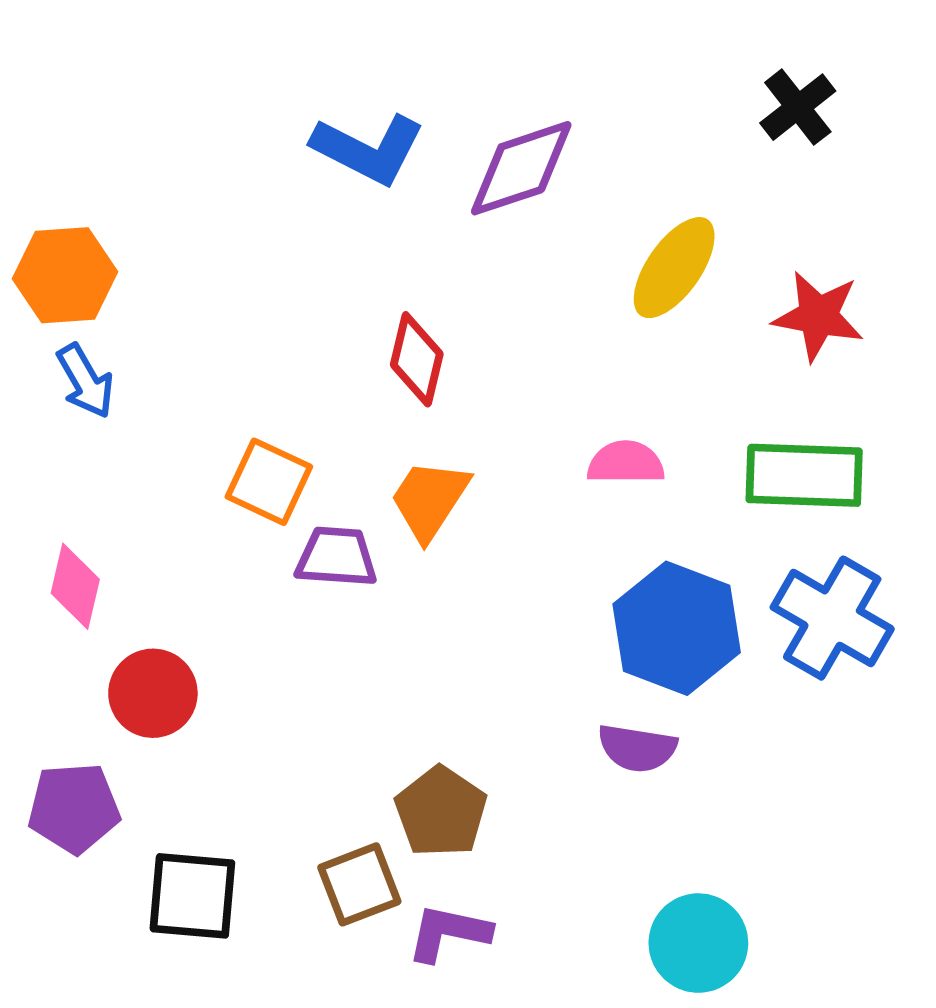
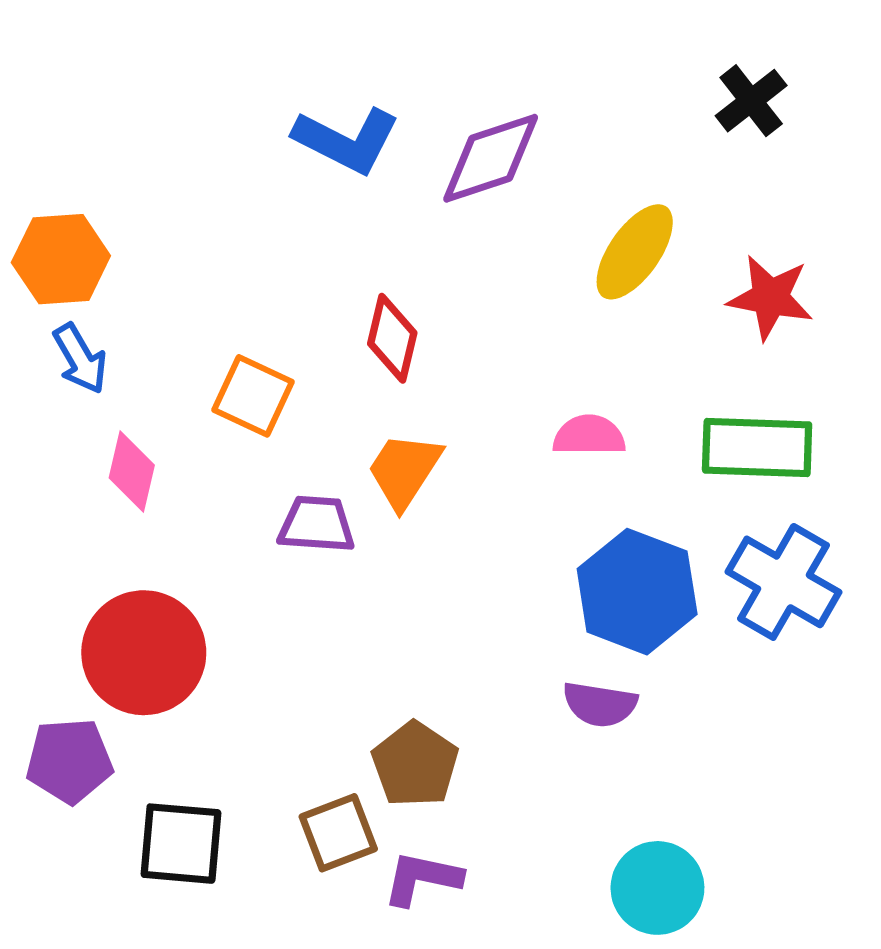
orange square: (269, 482) -> (253, 396), moved
pink diamond: (75, 586) -> (132, 471), moved
red circle: (153, 693) -> (144, 653), size x1.5

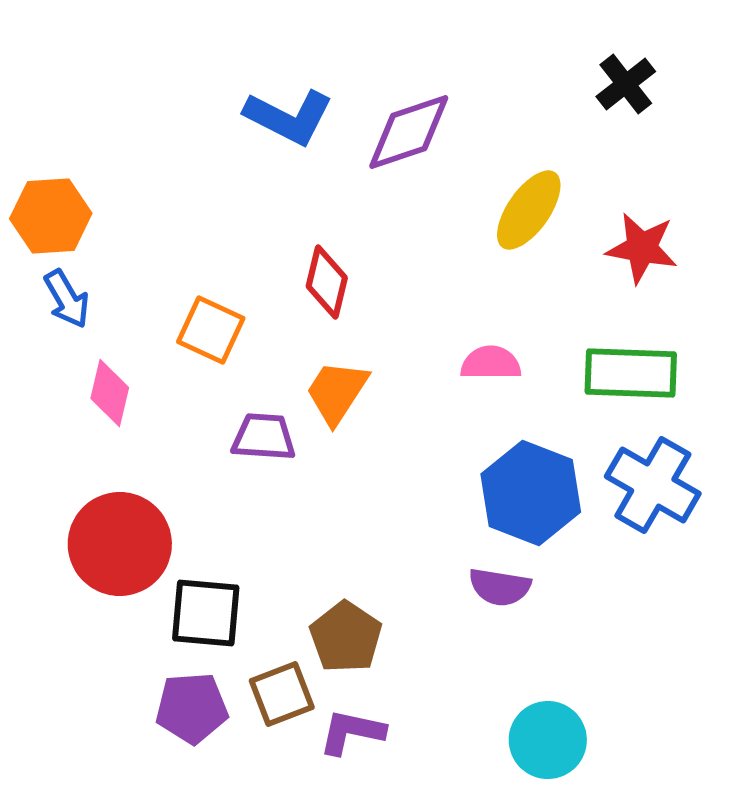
purple pentagon: (69, 761) -> (192, 708), moved
black square: (181, 844) -> (206, 613), moved

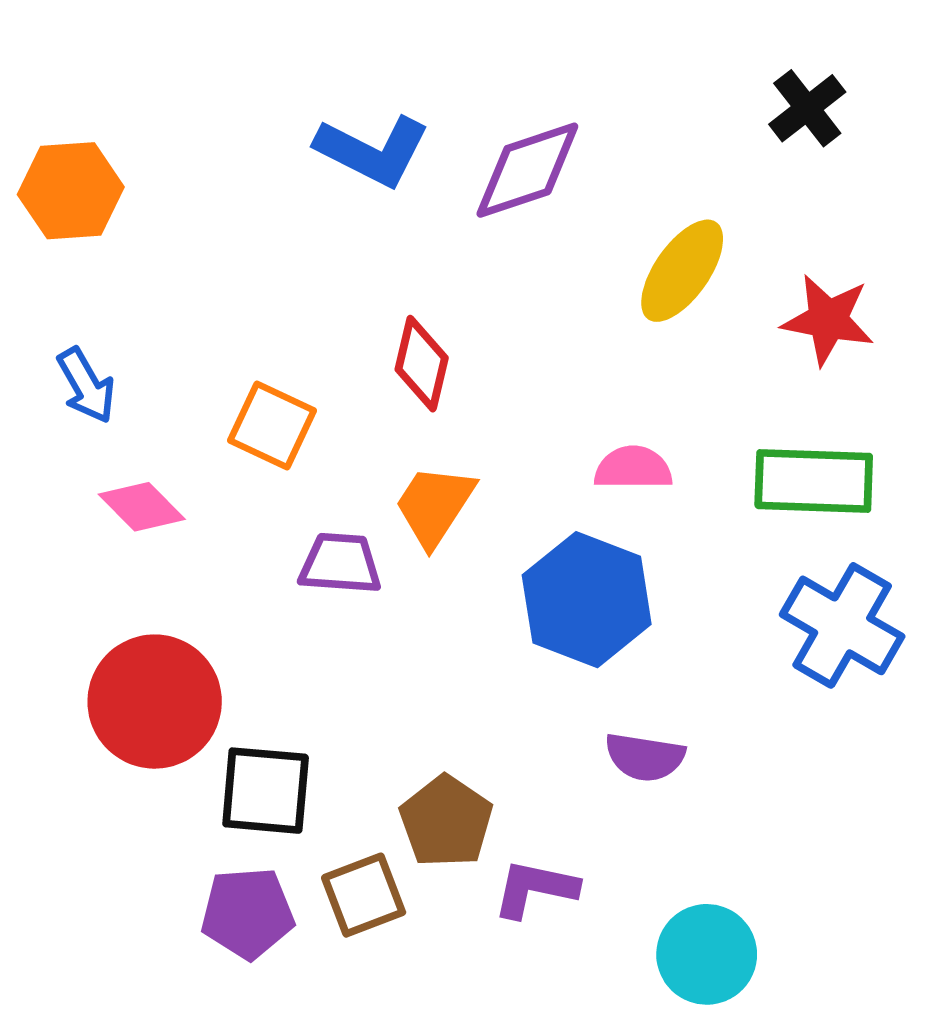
orange hexagon: (51, 216) -> (71, 191), moved
pink diamond: (110, 393) -> (142, 507), turned -58
blue hexagon: (531, 493) -> (587, 600), moved
purple L-shape: (352, 732) -> (535, 889), moved

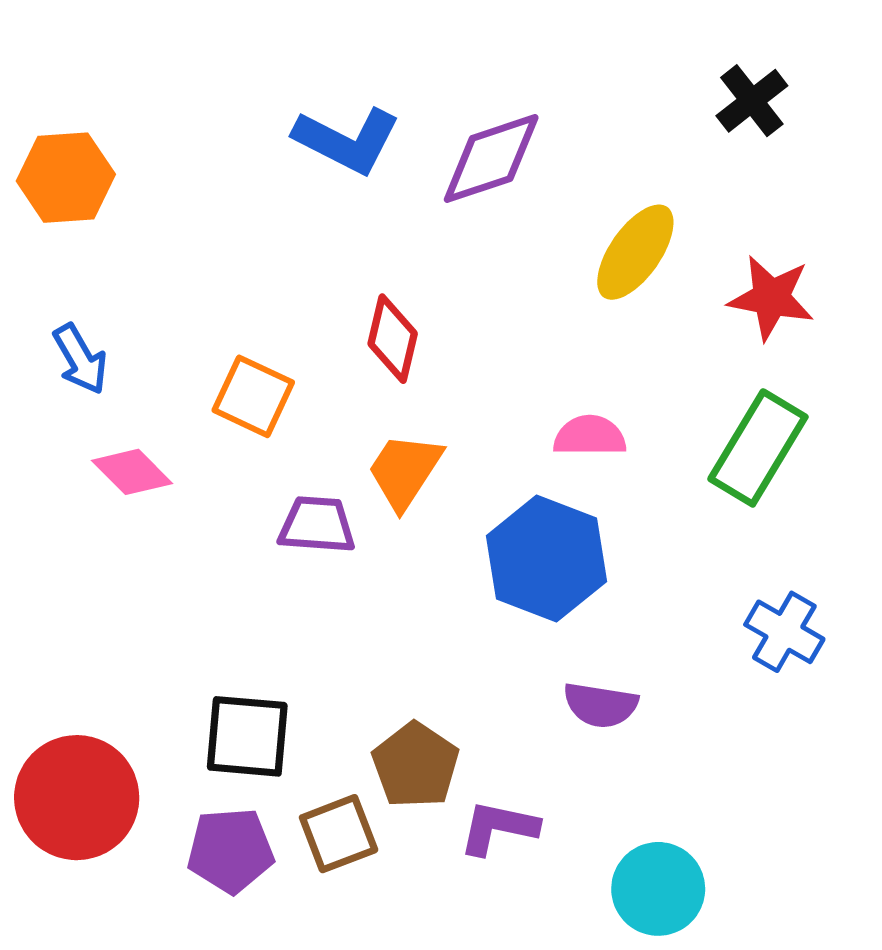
green rectangle: (814, 481) -> (758, 448), turned -61
blue cross: (842, 625) -> (784, 632), moved, size x0.7
red circle: (155, 702) -> (77, 798), moved

